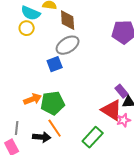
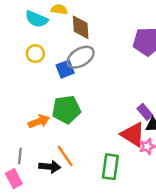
yellow circle: (27, 28) -> (35, 54), moved
blue square: (55, 64) -> (65, 69), moved
green pentagon: (53, 103) -> (66, 110), moved
green rectangle: (93, 137) -> (110, 167), turned -35

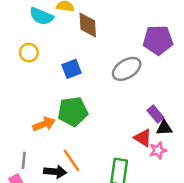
yellow circle: (35, 54) -> (29, 53), moved
gray ellipse: (81, 57) -> (127, 69), moved
red triangle: (133, 135) -> (143, 138), size x0.7

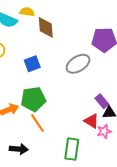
orange line: (71, 160) -> (37, 123), moved

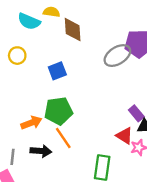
gray ellipse: (78, 64) -> (117, 56), moved
black arrow: (19, 149) -> (41, 151), moved

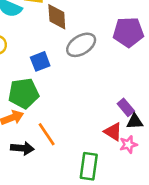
gray ellipse: (117, 56) -> (81, 45), moved
green pentagon: (58, 111) -> (24, 93), moved

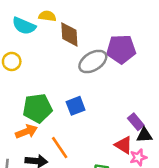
purple pentagon: (128, 32) -> (121, 49), moved
blue square: (40, 61) -> (76, 106), moved

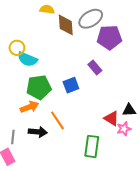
cyan semicircle: (24, 26) -> (27, 59), moved
gray ellipse: (93, 61) -> (91, 19), moved
purple rectangle: (136, 122) -> (95, 68), moved

